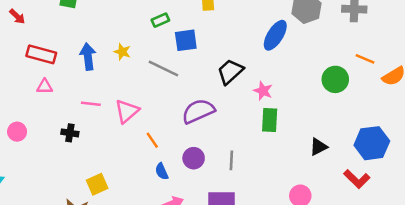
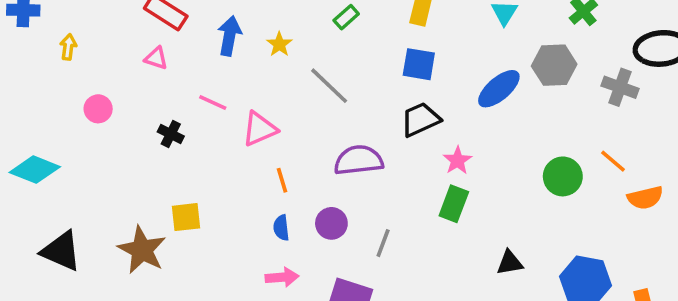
green rectangle: (160, 20) -> (346, 17), turned -35
blue square: (186, 40) -> (419, 64), moved

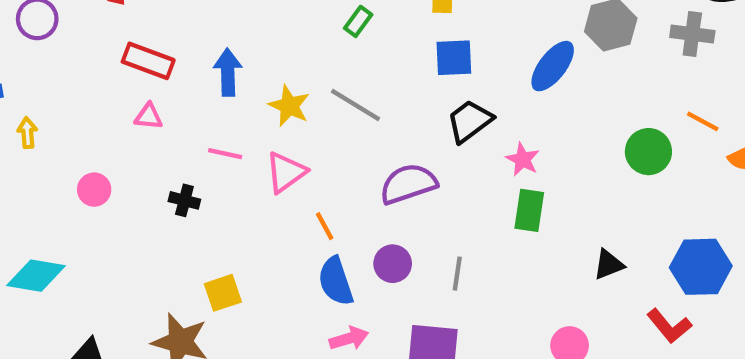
yellow star: (279, 44) -> (289, 106), moved, size x1.4
yellow arrow: (68, 47) -> (27, 133), moved
blue semicircle: (281, 228) -> (336, 281), size x1.6

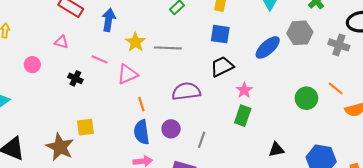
gray line: (355, 105) -> (168, 48), turned -40
pink triangle: (149, 117) -> (61, 42), moved

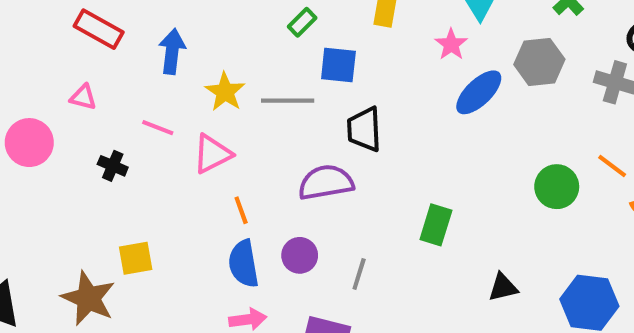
blue square: (220, 34) -> (338, 65), moved
pink circle: (32, 65) -> (29, 143), size x1.5
black trapezoid: (222, 67) -> (364, 129), moved, turned -65
pink star: (244, 90) -> (451, 44), moved

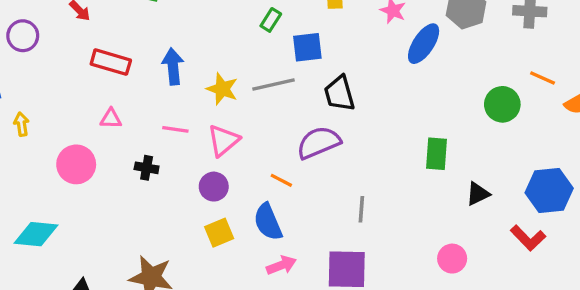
orange line: (241, 210) -> (281, 180), moved, turned -30
green rectangle: (436, 225) -> (436, 154), moved
purple circle: (300, 255) -> (214, 187), moved
yellow square: (136, 258) -> (219, 233), moved

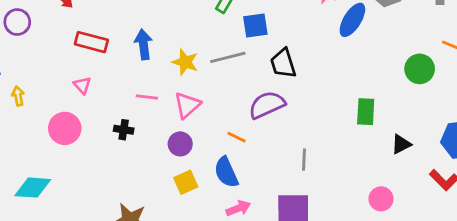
pink triangle: (111, 119) -> (82, 85), moved, turned 48

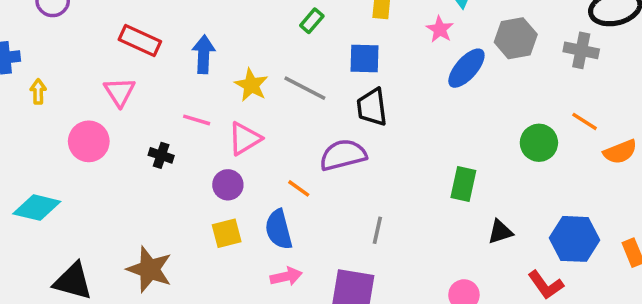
blue square: (255, 25) -> (365, 59), moved
gray line: (228, 57) -> (305, 88), turned 32
pink triangle: (82, 85) -> (119, 92), size x1.4

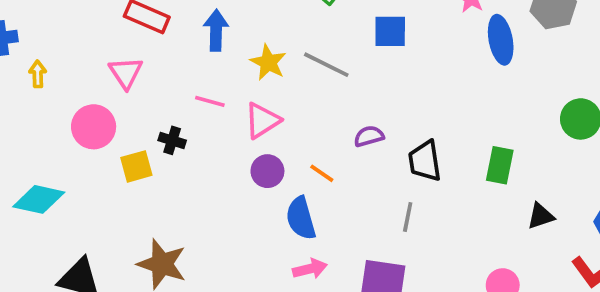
blue ellipse: (466, 68) -> (501, 40), turned -51
black trapezoid: (372, 107) -> (425, 161), moved
purple semicircle: (343, 155) -> (369, 136), size x0.6
purple circle: (228, 185) -> (267, 171), moved
yellow square: (227, 233) -> (136, 166), moved

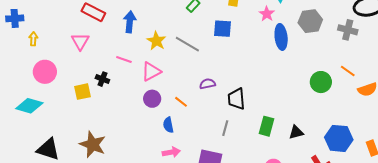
pink circle: (94, 127) -> (45, 72), moved
green rectangle: (500, 165) -> (266, 126), moved
blue semicircle: (301, 218) -> (168, 125), size x0.7

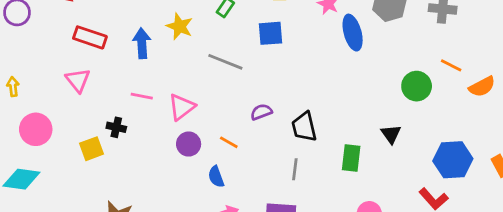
yellow star: (156, 41) -> (180, 26), moved
black triangle: (296, 132) -> (391, 134), moved, turned -42

